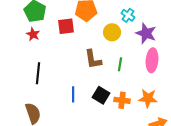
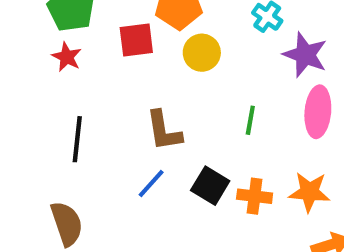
yellow circle: (112, 32) -> (202, 53), moved
brown L-shape: (93, 59) -> (164, 131), moved
blue line: (73, 94) -> (151, 184), turned 42

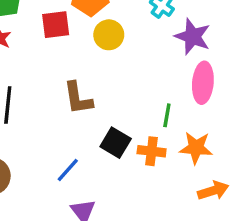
green line: (250, 120) -> (167, 115), moved
blue line: (151, 184) -> (68, 170), moved

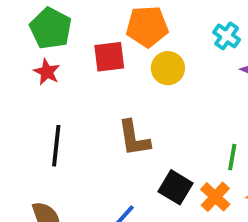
orange cross: (152, 151) -> (215, 197), turned 36

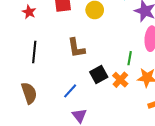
black square: (176, 187) -> (99, 75), turned 30

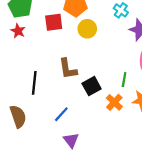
black line: (34, 52) -> (34, 83), moved
black square: (99, 75) -> (92, 86), moved

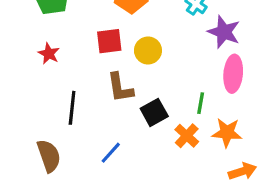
red square: (54, 22) -> (109, 41), moved
yellow circle: (87, 29) -> (148, 50), moved
red star: (18, 31) -> (49, 54), moved

